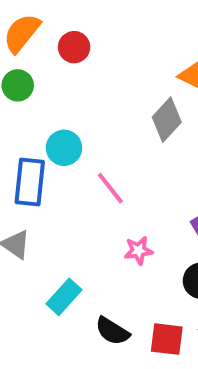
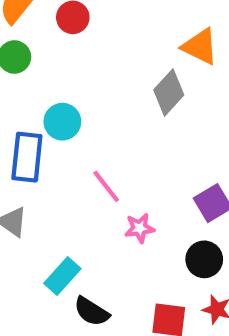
pink line: (110, 188) -> (106, 186), moved
black semicircle: (112, 331) -> (92, 312), moved

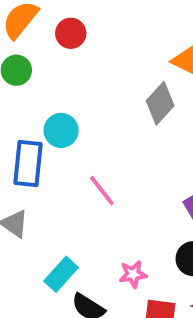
pink star: (140, 228) -> (133, 274), moved

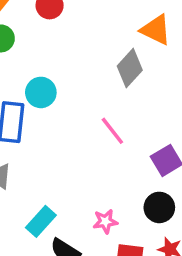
pink line: (102, 191) -> (112, 131), moved

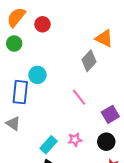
cyan rectangle: (41, 221) -> (49, 145), moved
pink star: (105, 221) -> (75, 140), moved

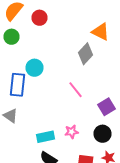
cyan rectangle: (49, 145) -> (46, 137), turned 36

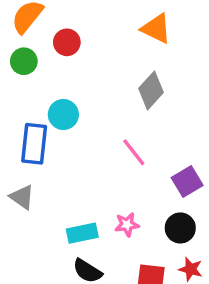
red circle: (40, 18) -> (67, 42), moved
orange triangle: (100, 32) -> (156, 29), moved

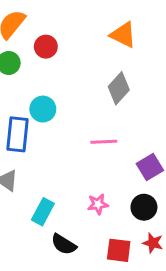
pink line: (134, 152) -> (104, 142), turned -55
cyan rectangle: (82, 233) -> (43, 212), moved, turned -50

